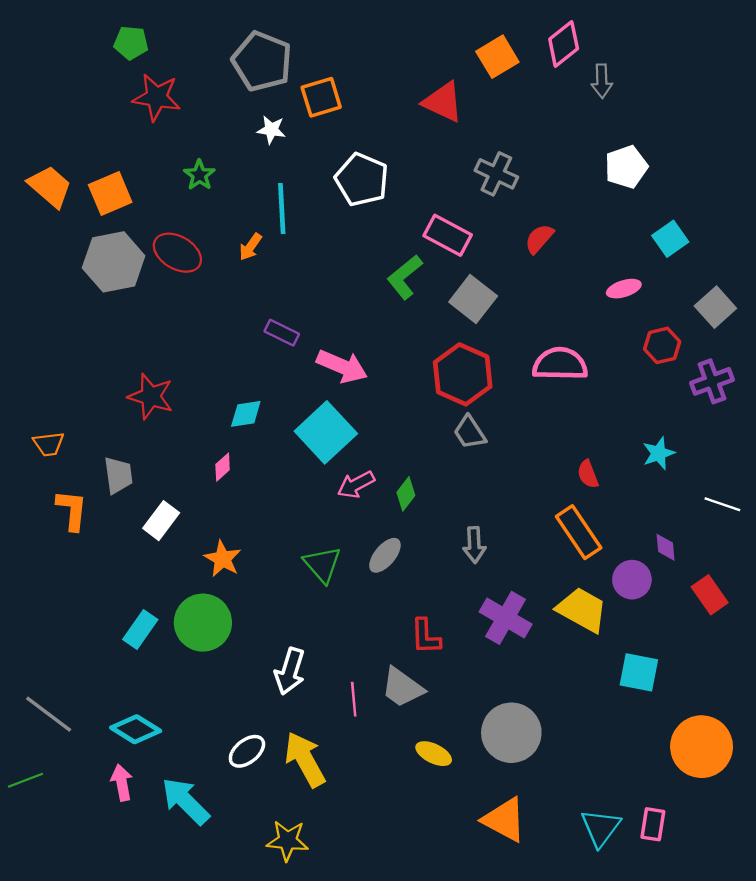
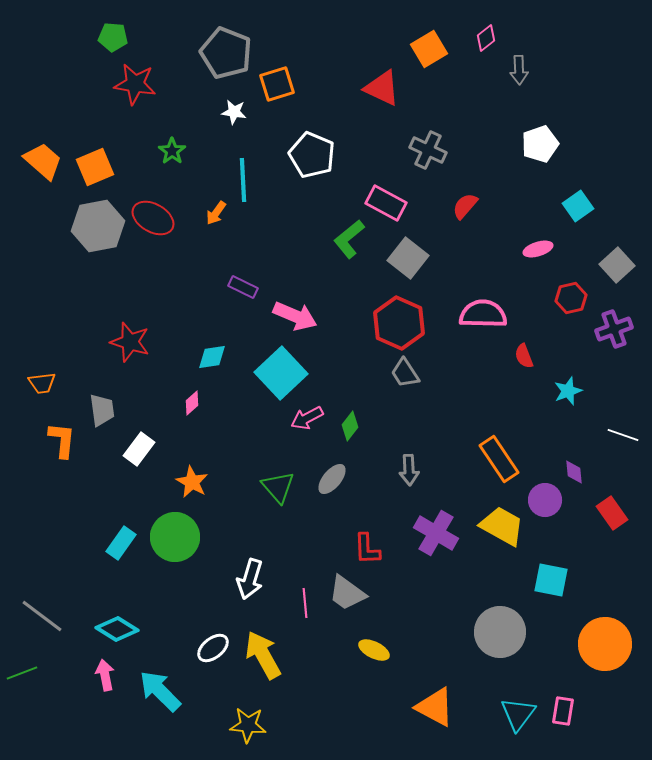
pink diamond: (564, 44) -> (486, 38), size x0.7
red semicircle: (588, 474) -> (524, 356), moved
gray circle: (511, 733) -> (500, 632), moved

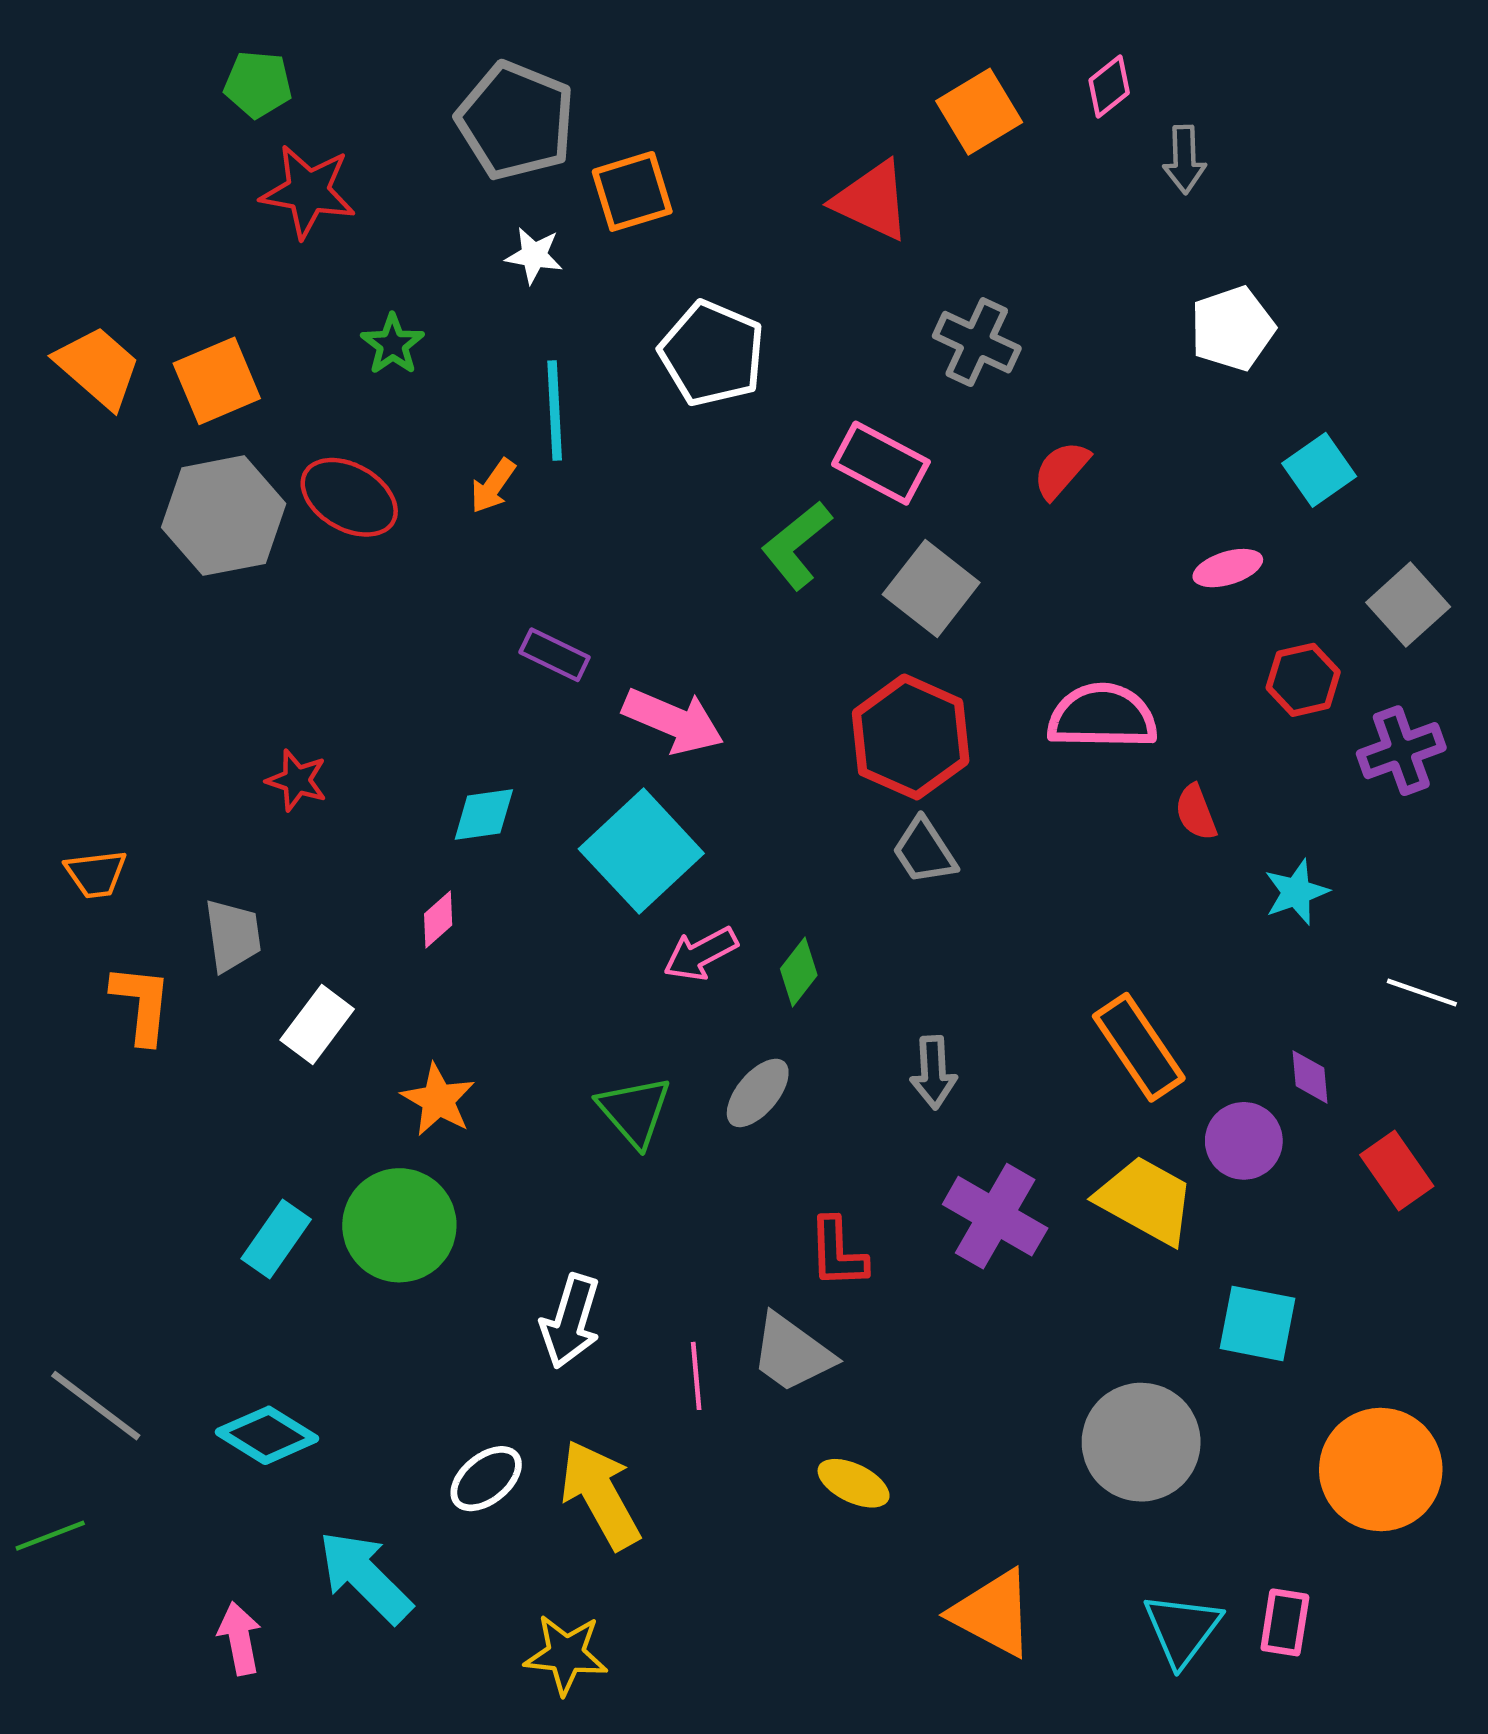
red star: (130, 342) -> (297, 780), size x0.7
pink arrow: (105, 675) -> (240, 1638), moved

